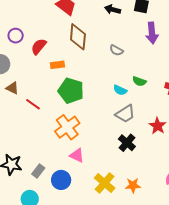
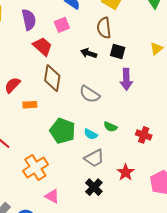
gray semicircle: (116, 50) -> (90, 94), size x1.5
green pentagon: (71, 91) -> (63, 131), moved
pink triangle: (77, 155) -> (52, 196), moved

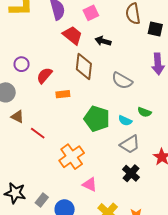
black square: (118, 52) -> (155, 29), moved
black arrow: (89, 53) -> (103, 41), moved

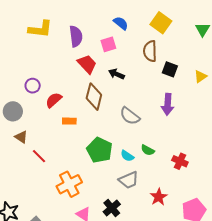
black cross: (131, 173) -> (112, 208), moved

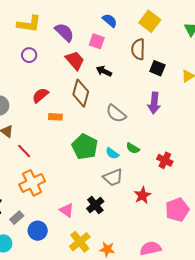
purple semicircle: (76, 36) -> (64, 32), turned -40
pink square: (108, 44) -> (97, 41), turned 35
purple circle: (33, 86) -> (29, 55), moved
orange cross: (69, 184) -> (32, 183), moved

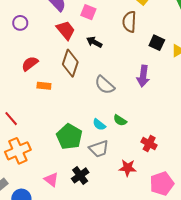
black square: (157, 68) -> (157, 43), moved
green pentagon: (85, 147) -> (69, 137), moved
red cross: (165, 160) -> (149, 144), moved
red star: (142, 195) -> (128, 168), turned 30

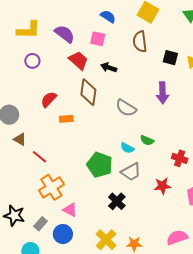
pink triangle: (51, 180) -> (70, 210), moved

